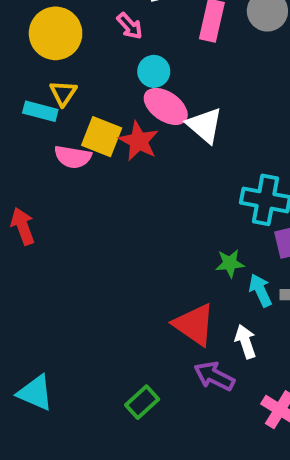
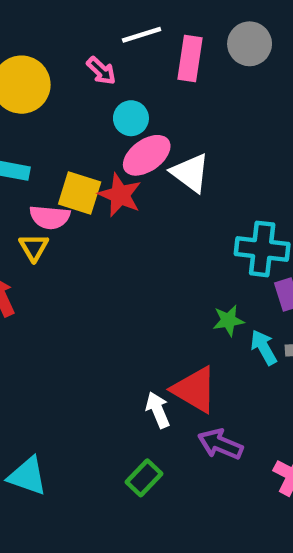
yellow triangle: (63, 93) -> (34, 247), moved
pink ellipse: (166, 106) -> (147, 155), turned -66
white arrow: (245, 342) -> (158, 410), moved

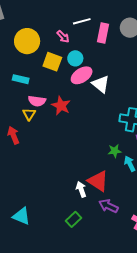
yellow square: (80, 193) -> (52, 62), moved
red star: (120, 195) -> (61, 106), moved

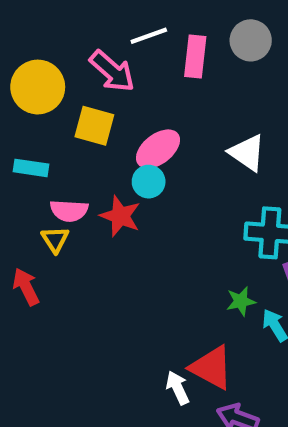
pink arrow: (63, 37) -> (112, 71), size x1.6
cyan circle: (75, 58) -> (149, 182), moved
white triangle: (101, 84) -> (247, 153), moved

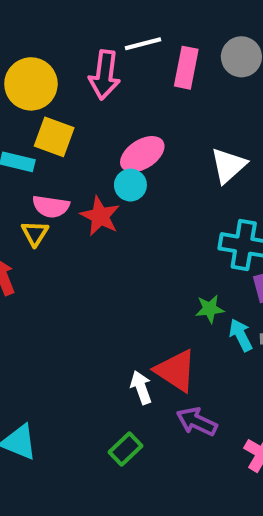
pink arrow: (112, 71) -> (105, 75), turned 51
yellow square: (94, 126) -> (54, 137), moved
white triangle: (247, 153) -> (228, 165), turned 39

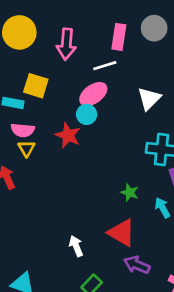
white line: (143, 44) -> (105, 66), moved
yellow circle: (31, 84) -> (19, 32), moved
pink semicircle: (51, 206) -> (23, 130), moved
green star: (210, 309) -> (130, 192), moved, turned 30
white arrow: (141, 387) -> (76, 246), moved

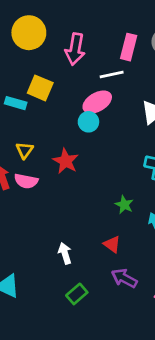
pink semicircle: (23, 130) -> (26, 181), moved
red star: (68, 135) -> (66, 161), moved
red triangle: (122, 233) -> (112, 244), size x0.6

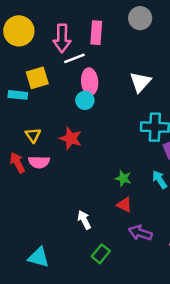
pink rectangle: (129, 47) -> (96, 33), moved
white line: (112, 75) -> (74, 58), moved
yellow square: (40, 88) -> (37, 78), turned -30
pink ellipse: (97, 102) -> (90, 82), turned -55
green star: (124, 205) -> (123, 178), moved

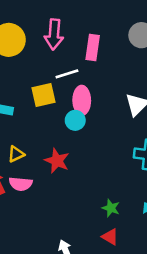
pink arrow: (62, 38) -> (54, 34), moved
yellow square: (37, 78) -> (44, 95), moved
yellow triangle: (33, 135) -> (16, 154), turned 35

